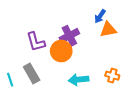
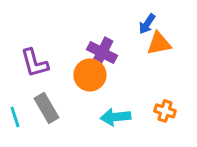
purple cross: (69, 36) -> (102, 52), turned -36
purple L-shape: (36, 42) -> (34, 63), moved

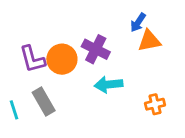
orange circle: (90, 75) -> (62, 59), moved
orange cross: (165, 111) -> (155, 104), turned -30
cyan arrow: (115, 117) -> (108, 84), moved

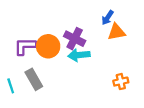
purple L-shape: (32, 59) -> (25, 46), turned 105
cyan arrow: (108, 84) -> (79, 55), moved

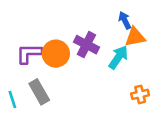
blue arrow: (108, 18) -> (125, 20), turned 120
cyan arrow: (79, 55) -> (118, 57), moved, turned 130

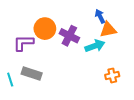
orange circle: (56, 54) -> (45, 29), moved
cyan arrow: (118, 57) -> (95, 46), turned 36
gray rectangle: (39, 92) -> (32, 73), turned -42

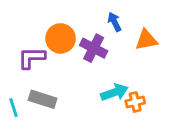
blue arrow: (100, 16) -> (114, 22), moved
cyan arrow: (95, 46) -> (114, 92), moved
orange cross: (112, 75) -> (135, 102), moved

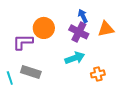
purple cross: (94, 48) -> (79, 32), moved
cyan arrow: (114, 92) -> (75, 58), moved

